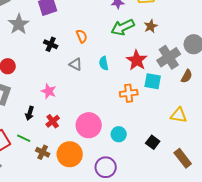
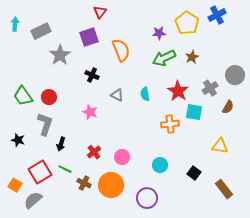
orange semicircle: (82, 36) -> (121, 50), moved, size x1.6
gray cross: (169, 57) -> (210, 88), size x0.7
pink star: (49, 91) -> (90, 112), moved
black arrow: (30, 113) -> (61, 144), moved
pink circle: (89, 125) -> (122, 157), moved, size x0.6

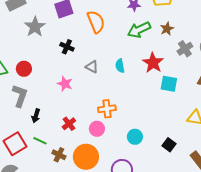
gray cross: (210, 88) -> (185, 49), moved
orange cross: (170, 124) -> (107, 109), moved

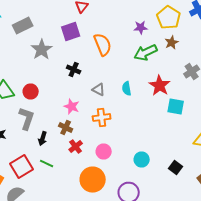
brown star: (167, 29) -> (172, 42), moved
orange cross: (107, 109) -> (102, 118), moved
brown cross: (59, 155) -> (66, 128), moved

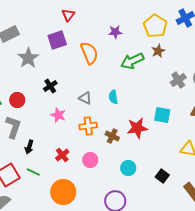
purple star: (141, 28) -> (115, 32), moved
black cross: (74, 70) -> (50, 86), moved, turned 32
red star: (160, 86) -> (137, 128), moved, turned 30
brown cross: (66, 128) -> (112, 136), moved
orange circle: (93, 180) -> (63, 192), moved

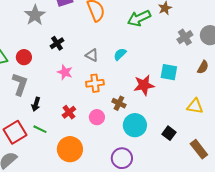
cyan semicircle: (113, 97) -> (120, 54), turned 56
brown cross: (112, 136) -> (119, 103), moved
cyan circle: (128, 168) -> (135, 125), size x1.5

